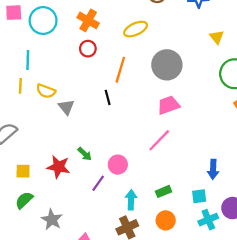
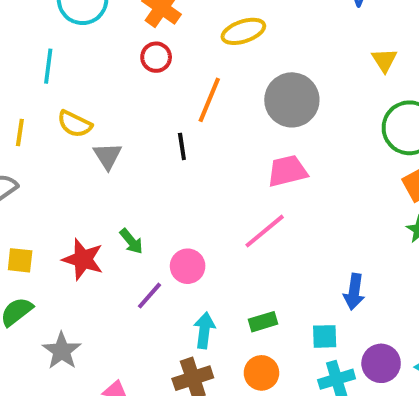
yellow line: (20, 86) -> (20, 132), moved

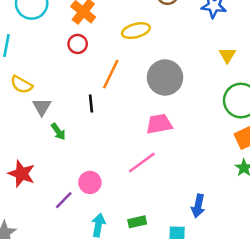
green arrow: (131, 241) -> (58, 132), moved

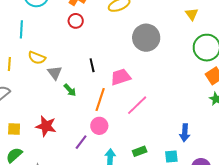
orange line: (111, 74) -> (100, 100), moved
pink trapezoid: (159, 124) -> (121, 77), moved

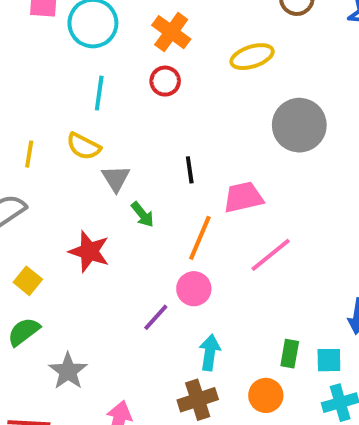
cyan line: (21, 29) -> (99, 93), moved
red star: (46, 126) -> (89, 251), moved
yellow square: (14, 129) -> (28, 281), turned 32
green rectangle: (140, 151) -> (290, 354), moved, turned -64

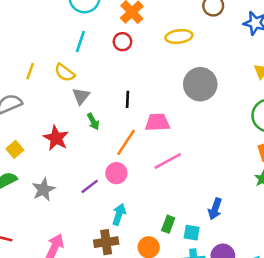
gray star: (68, 371) -> (43, 189), moved

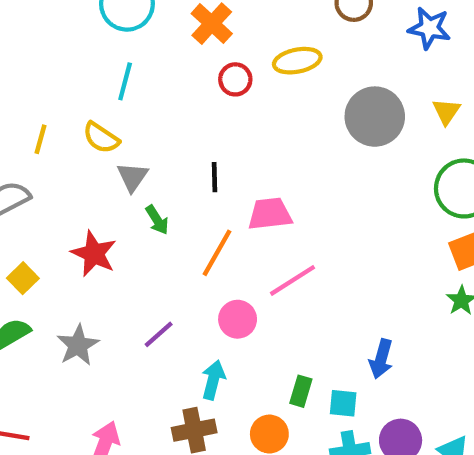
red circle: (122, 42) -> (235, 79), moved
gray circle: (200, 84) -> (375, 117), moved
pink circle: (116, 173) -> (238, 319), moved

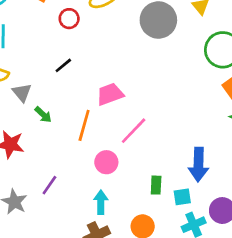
black line: (214, 177) -> (63, 65), moved, turned 66
purple line: (159, 334) -> (49, 185), moved
blue arrow: (381, 359) -> (199, 165), size x1.4
green rectangle: (301, 391) -> (156, 185), moved

